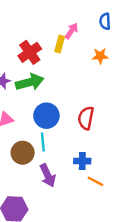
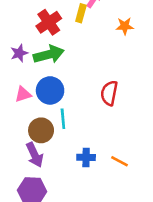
blue circle: (46, 116) -> (50, 90), moved
blue cross: (82, 161) -> (86, 157), moved
purple arrow: (48, 175) -> (35, 155), moved

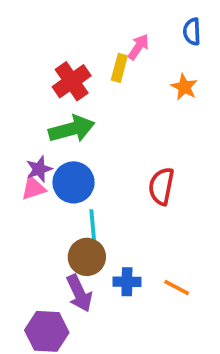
orange star: (125, 26) -> (184, 87), turned 30
purple star: (19, 53) -> (39, 169), moved
brown circle: (41, 130) -> (87, 257), moved
purple arrow: (35, 155) -> (79, 293), moved

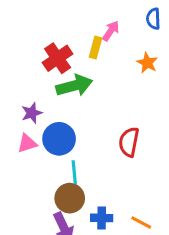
green arrow: (72, 129) -> (74, 86), moved
purple star: (39, 169) -> (32, 113), moved

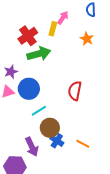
cyan line: (74, 172) -> (39, 111), turned 63
brown circle: (70, 198) -> (50, 128), moved
blue cross: (102, 218) -> (57, 141), turned 32

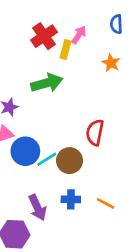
red cross: (28, 36) -> (44, 36), moved
blue circle: (29, 89) -> (25, 151), moved
brown circle: (50, 128) -> (69, 161), moved
blue cross: (57, 141) -> (71, 199), turned -32

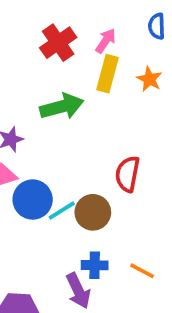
yellow rectangle: (65, 50) -> (107, 74), moved, size x1.4
purple arrow: (37, 207) -> (78, 291), moved

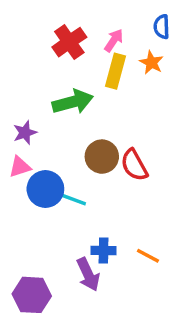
orange star: (149, 79) -> (151, 63), moved
red semicircle: (127, 174) -> (134, 165), turned -40
cyan line: (62, 210) -> (73, 199), turned 52
brown circle: (93, 212) -> (102, 157), moved

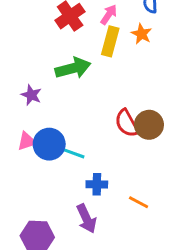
purple star: (25, 133) -> (31, 95), turned -30
brown circle: (102, 157) -> (149, 125), moved
pink triangle: (20, 167) -> (27, 141), moved
blue cross: (104, 251) -> (97, 184), moved

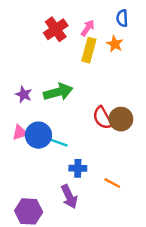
green arrow: (73, 68) -> (58, 92), moved

